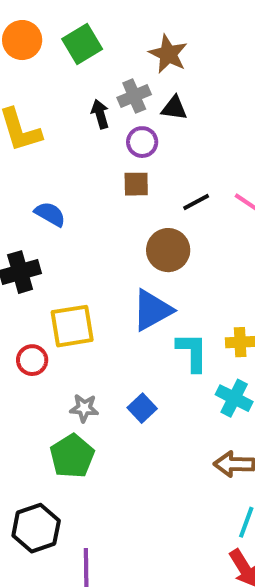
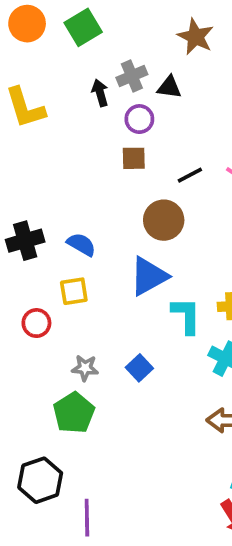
brown star: (168, 54) -> (196, 37), moved
blue semicircle: (50, 214) -> (81, 244), moved
yellow square: (72, 326) -> (74, 291), size x0.7

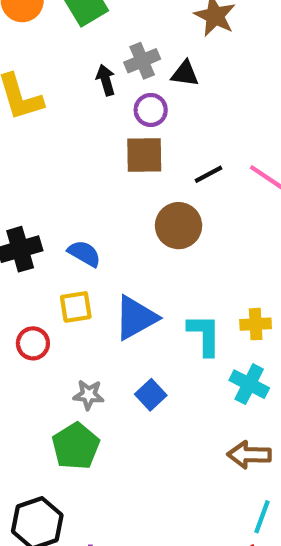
brown square: (134, 158) -> (144, 155), size x1.4
blue triangle: (149, 276) -> (136, 318), moved

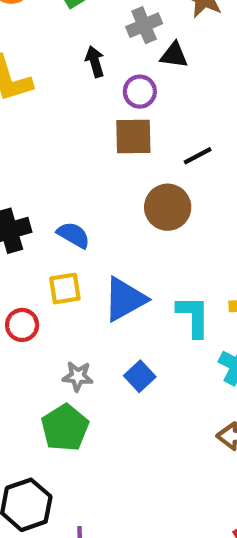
gray cross: (142, 61) -> (144, 25), moved

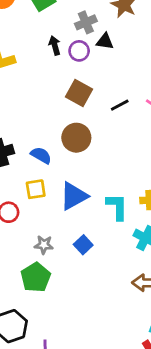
purple circle: (140, 92) -> (79, 51), moved
brown square: (133, 137) -> (79, 93), turned 30
brown circle: (168, 207) -> (76, 138), moved

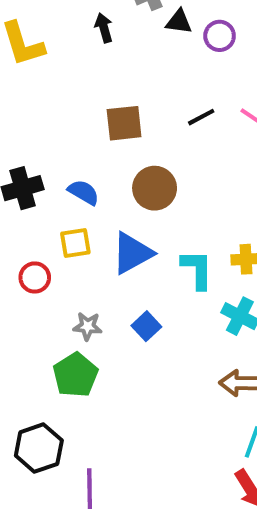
purple circle: (79, 51) -> (220, 36), moved
brown square: (79, 93) -> (124, 123), moved, turned -35
brown circle: (76, 138) -> (155, 188), moved

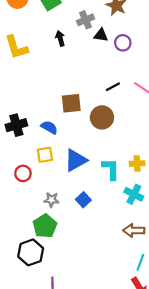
brown square: (124, 123) -> (71, 103), moved
brown circle: (155, 188) -> (102, 117), moved
black hexagon: (39, 448) -> (31, 252), moved

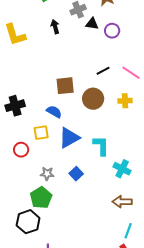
blue semicircle: (49, 127) -> (54, 112), moved
yellow cross: (137, 164) -> (125, 101), moved

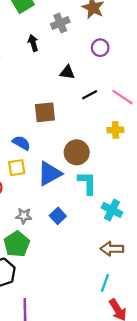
black triangle: (92, 24) -> (67, 72), moved
brown circle: (93, 99) -> (77, 152), moved
blue semicircle: (54, 112) -> (21, 143), moved
cyan line: (128, 231) -> (105, 283), moved

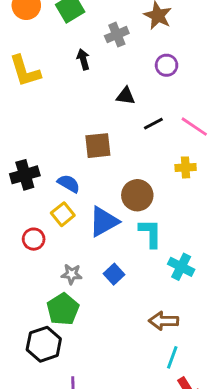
yellow square: (17, 168) -> (63, 214), turned -30
brown arrow: (112, 249) -> (164, 321), moved

